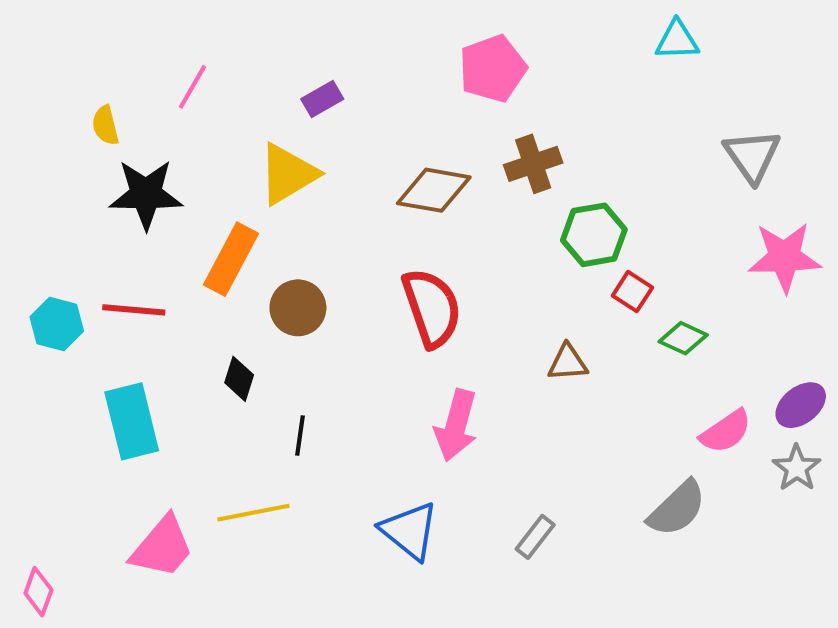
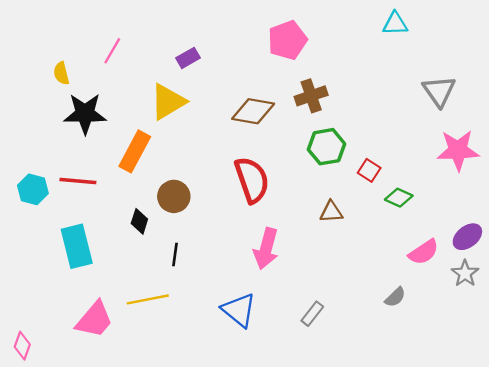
green hexagon: (594, 235) -> (327, 147), moved
brown circle: (298, 308) -> (174, 196), moved
gray semicircle: (677, 508) -> (395, 297), size x0.6

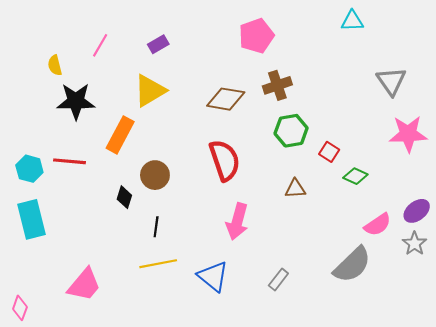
purple rectangle: (188, 58) -> (158, 44), moved
cyan rectangle: (77, 246) -> (32, 219), moved
gray semicircle: (395, 297) -> (352, 265), size x2.0
yellow line: (148, 299) -> (158, 264), moved

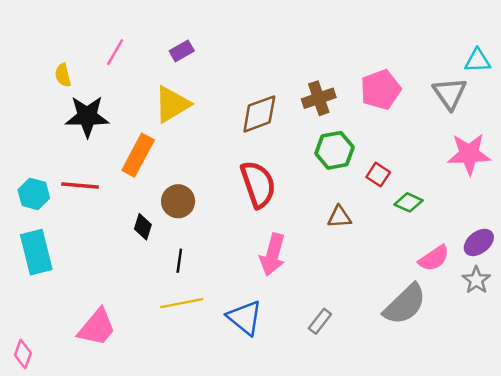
cyan triangle: (352, 21) -> (478, 61), moved
pink pentagon: (256, 36) -> (381, 90), moved
brown diamond: (226, 99) -> (259, 114), turned -30

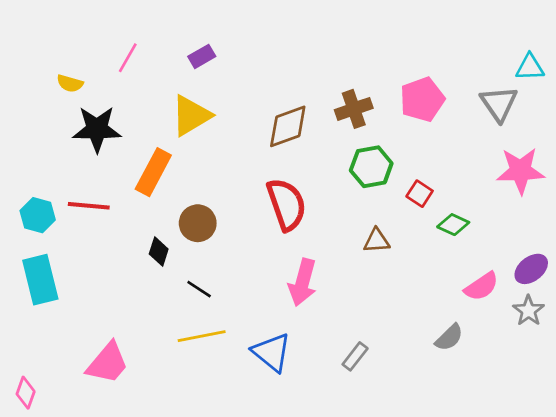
yellow semicircle: (63, 75) -> (70, 83), turned -60
black line: (179, 261) -> (199, 289), turned -65
gray semicircle: (405, 304) -> (449, 338), size x0.6

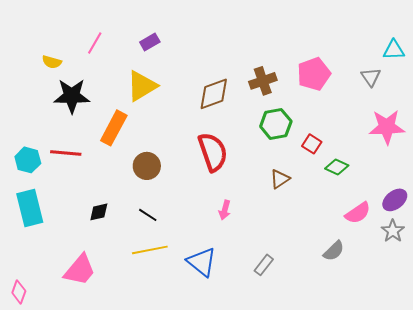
gray triangle: (499, 104) -> (371, 77), size x0.7
brown triangle: (377, 241) -> (280, 179), turned -30
black diamond: (159, 251) -> (99, 212), moved, turned 60
pink arrow: (303, 282) -> (225, 210), size x0.6

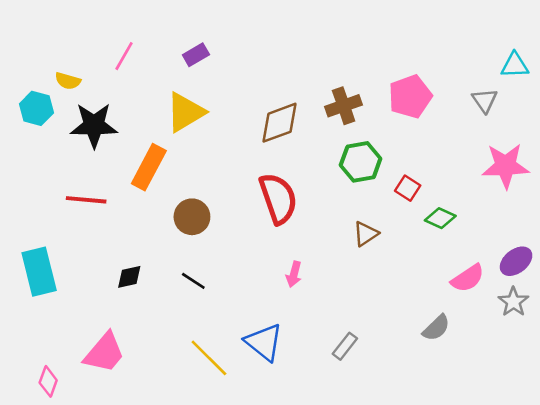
cyan hexagon: (28, 160) -> (36, 108), moved
yellow line: (150, 250) -> (209, 358), moved, turned 56
pink diamond: (19, 292) -> (48, 381), moved

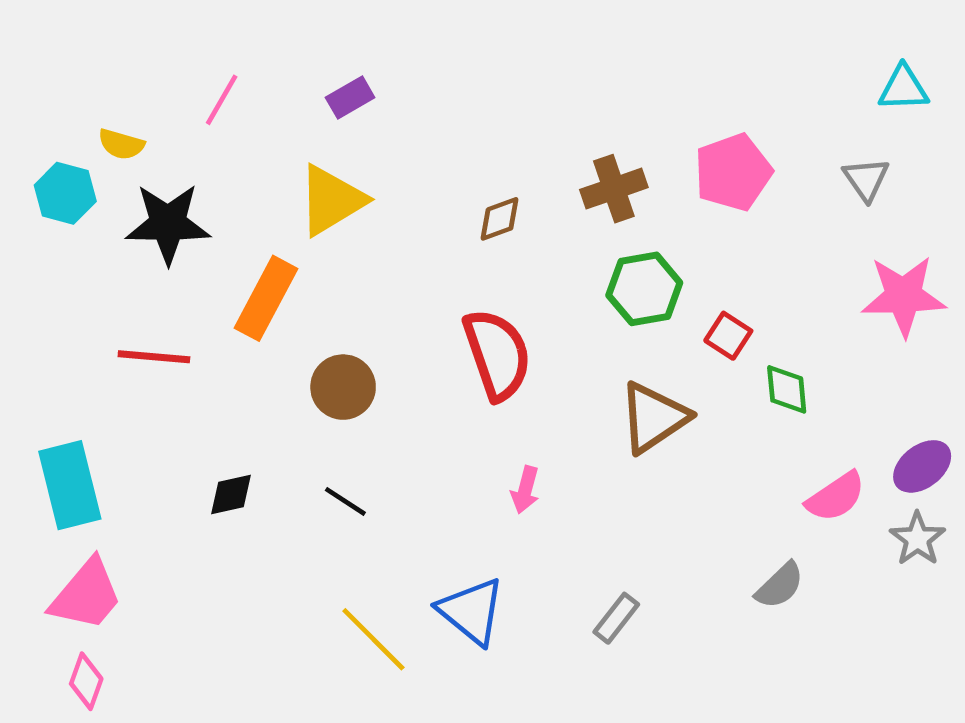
cyan triangle: (515, 65) -> (903, 88), moved
brown diamond: (280, 123) -> (499, 219), size x0.6
green diamond: (440, 218) -> (787, 389), turned 60
brown triangle: (366, 234) -> (654, 417), size x1.6
pink trapezoid: (104, 353) -> (86, 595), moved

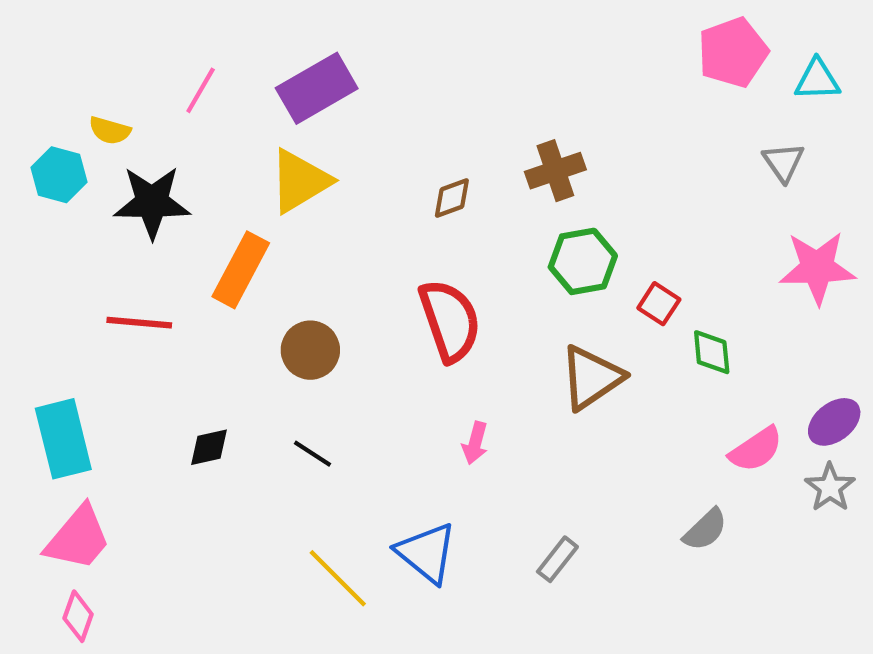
purple rectangle: (350, 98) -> (317, 88), size x1.8
pink pentagon: (733, 172) -> (733, 52), moved

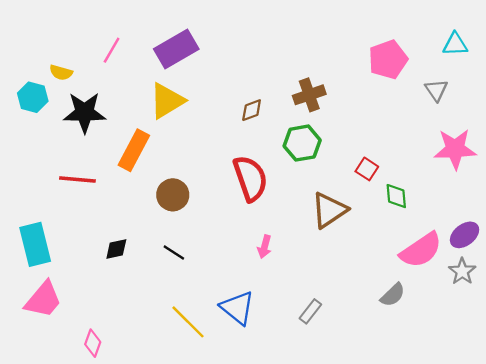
pink pentagon: (733, 52) -> (388, 60), moved
green hexagon: (583, 261) -> (302, 143), moved
pink semicircle: (756, 449) -> (421, 250), size x1.4
pink diamond: (78, 616) -> (93, 343), moved

